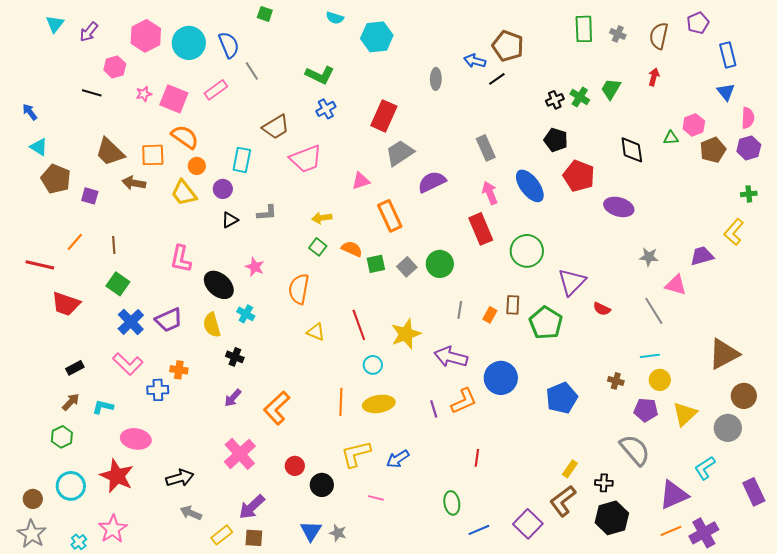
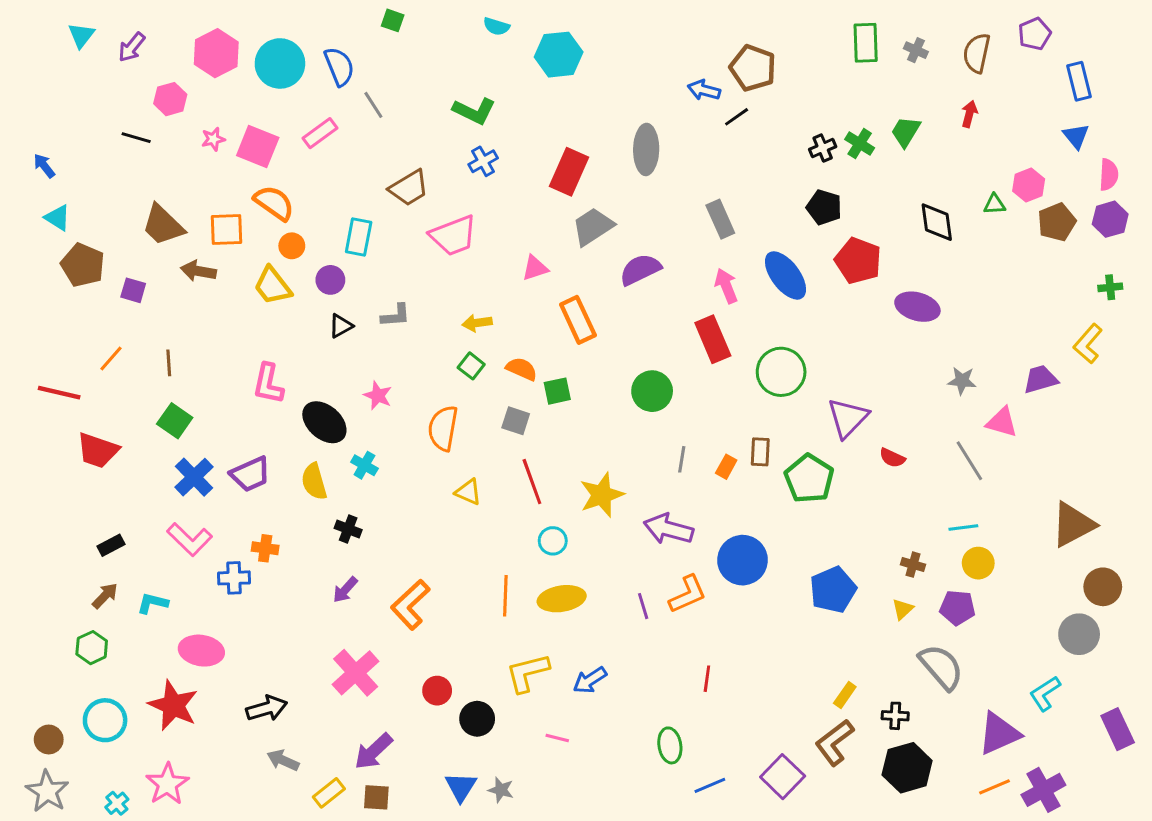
gray ellipse: (436, 79) -> (646, 149), moved, size x1.5
gray square: (407, 267) -> (516, 421), moved, turned -30
yellow triangle: (685, 414) -> (903, 609), moved, size x0.6

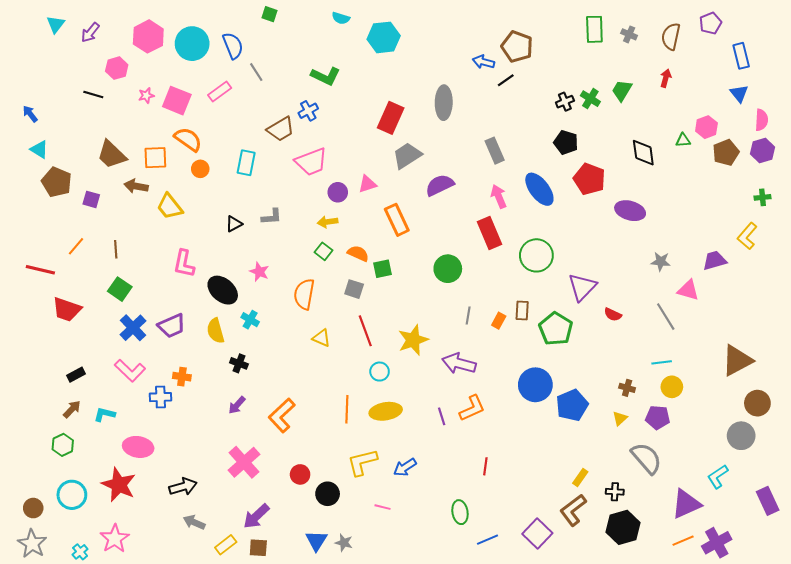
blue cross: (483, 161) -> (308, 111), moved
purple circle: (330, 280) -> (338, 192), moved
yellow trapezoid: (273, 286) -> (170, 207), moved
blue circle: (742, 560) -> (535, 385), moved

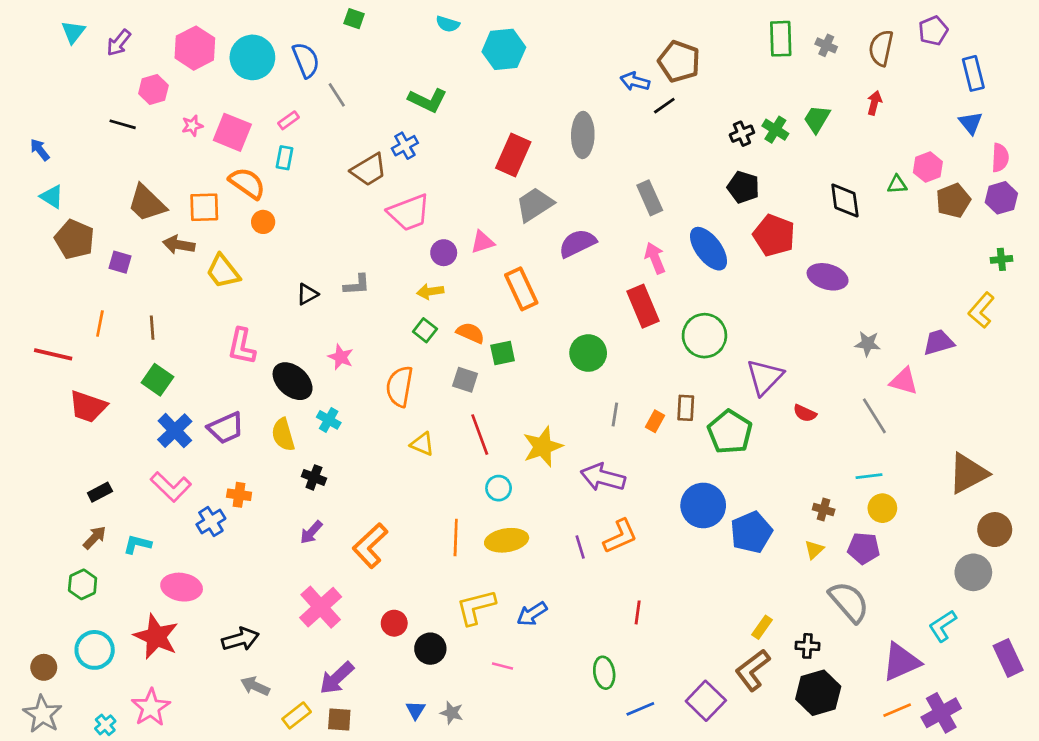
pink rectangle: (220, 91) -> (289, 120), size x0.7
cyan rectangle: (246, 163) -> (285, 158), moved, size x0.7
orange line: (76, 246) -> (100, 324), turned -30
blue cross: (161, 397) -> (211, 522), turned -30
blue triangle: (316, 541) -> (416, 710), size x0.7

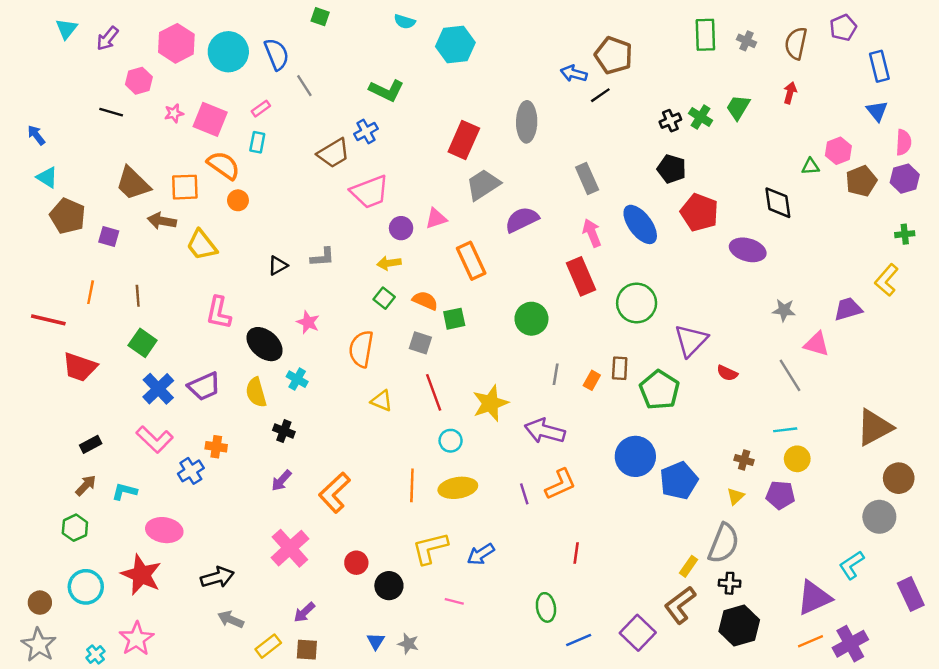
black diamond: (845, 201) -> (778, 203), moved
gray semicircle: (849, 602) -> (724, 543), moved, turned 63
purple arrow: (337, 678) -> (304, 612), size x0.7

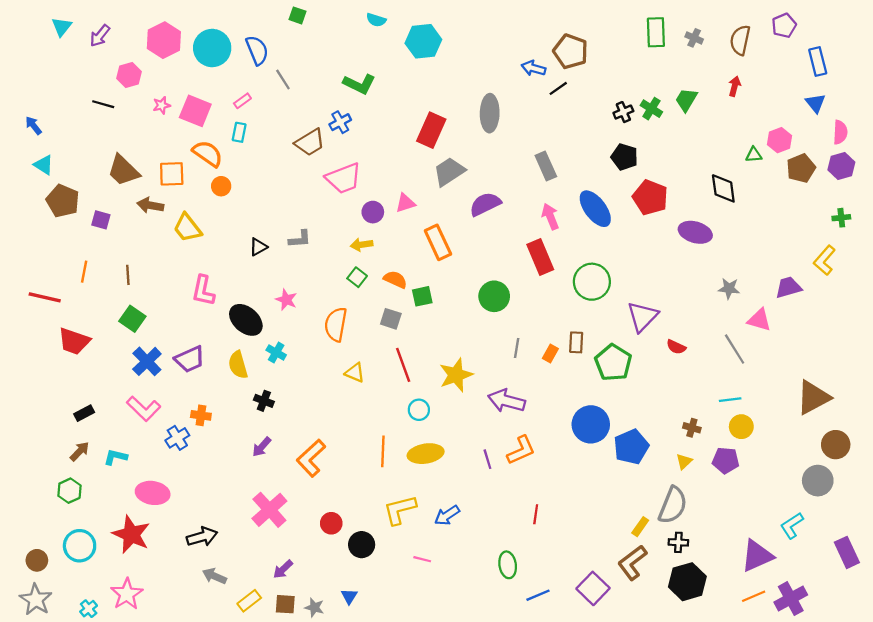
gray star: (408, 644) -> (314, 608), moved

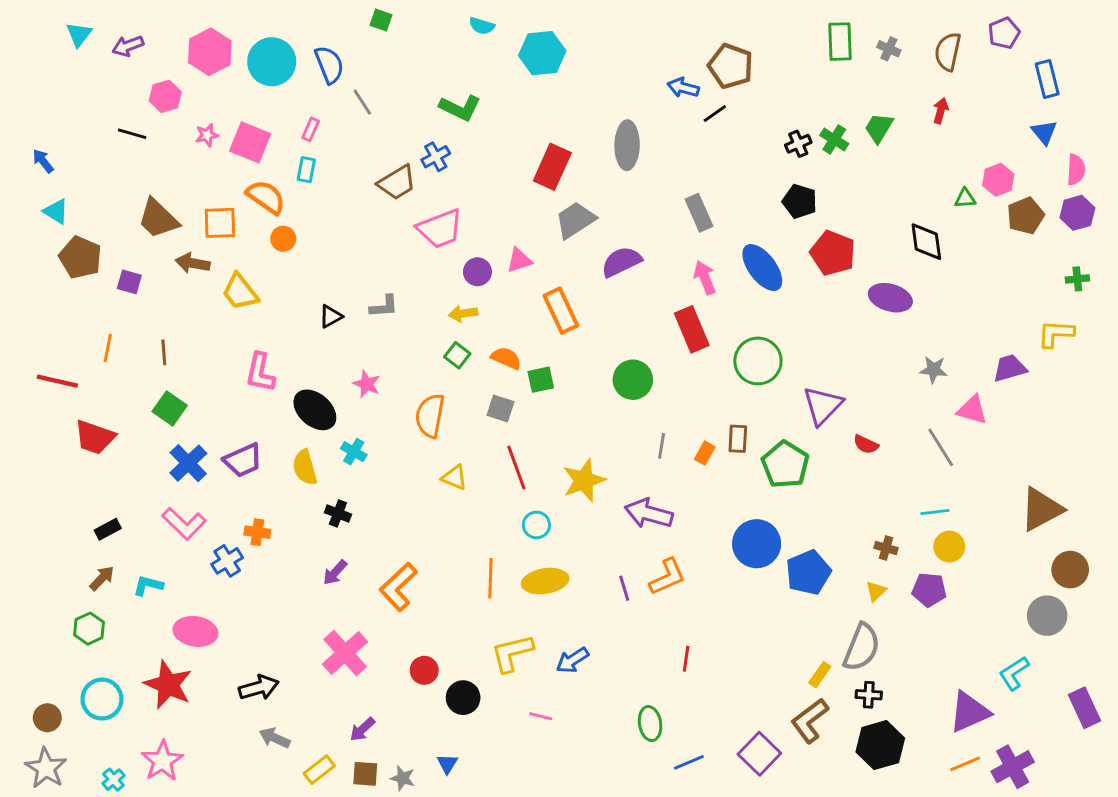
purple arrow: (100, 36) -> (128, 46), turned 30
pink rectangle: (242, 101) -> (311, 129), turned -30
yellow L-shape: (824, 260) -> (1056, 334), turned 52

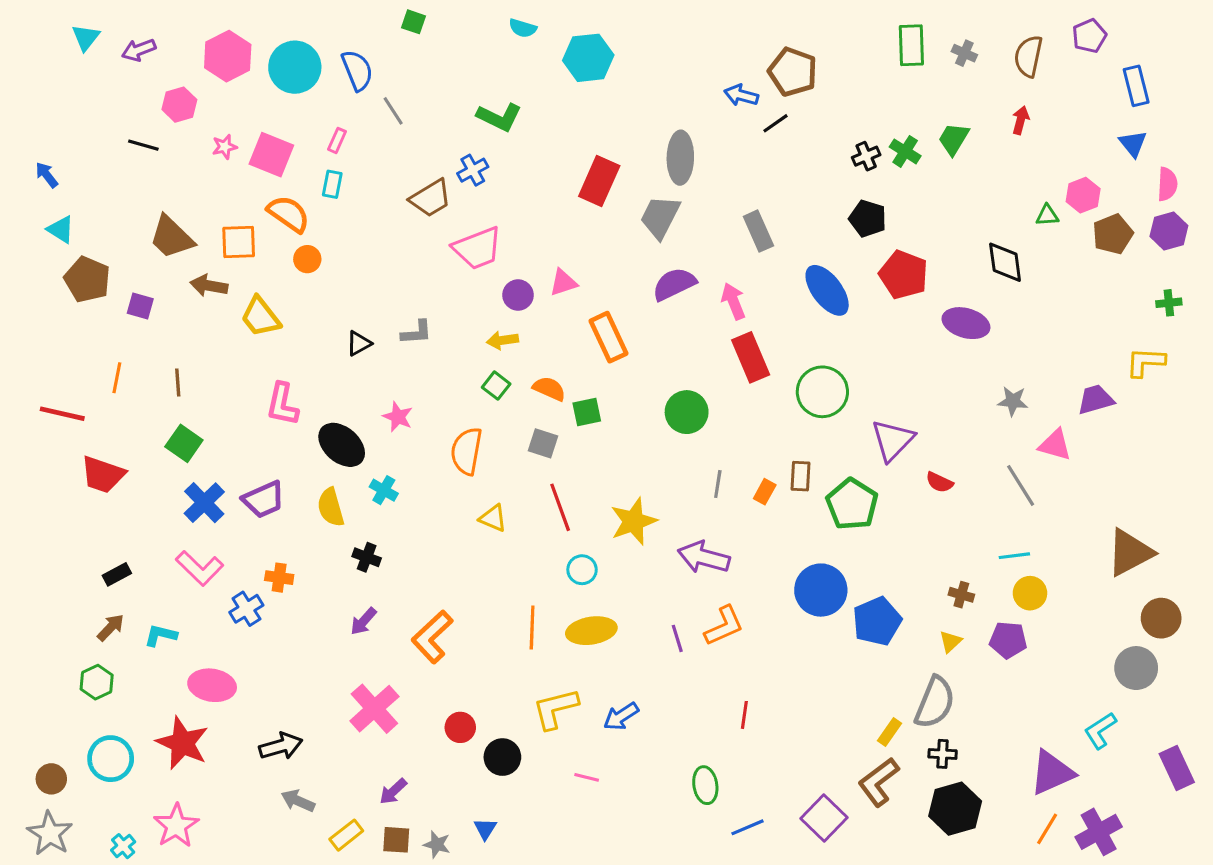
gray trapezoid: (575, 220) -> (660, 217), moved, turned -30
pink arrow: (705, 278) -> (733, 301), moved
orange line: (965, 764) -> (1047, 829), turned -36

